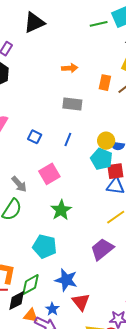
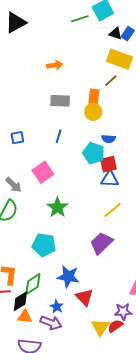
orange rectangle: (105, 83) -> (94, 97), moved
blue square: (35, 137) -> (17, 138), moved, turned -32
yellow circle: (106, 141) -> (93, 112), moved
orange triangle: (31, 316) -> (25, 317), moved

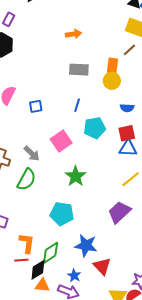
cyan pentagon: (94, 153) -> (95, 128), moved, turned -30

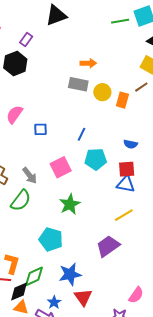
gray rectangle: (79, 70) -> (78, 84), moved
yellow circle: (112, 81) -> (102, 92), moved
blue star: (86, 245) -> (70, 274), turned -30

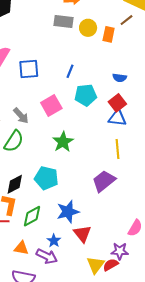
blue square: (40, 129) -> (29, 69), size x1.5
red square: (127, 169) -> (117, 103), turned -30
yellow line: (124, 215) -> (118, 149), turned -60
black diamond: (19, 291) -> (15, 184), moved

